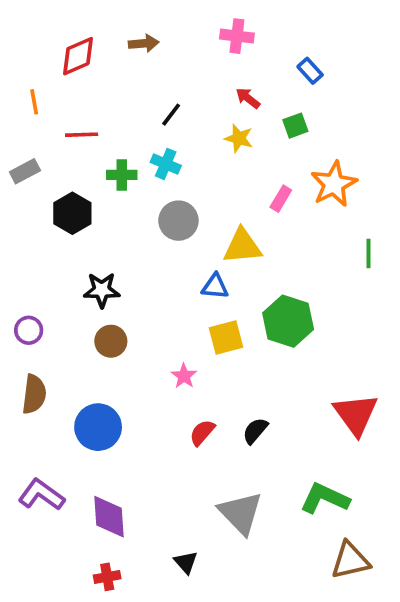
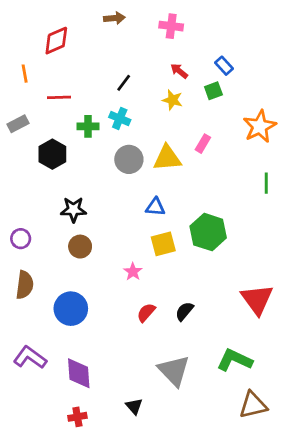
brown arrow: (144, 43) -> (114, 18), moved
blue rectangle: (310, 71) -> (224, 66), moved
orange star: (334, 184) -> (260, 126), moved
yellow triangle: (242, 246) -> (167, 158), moved

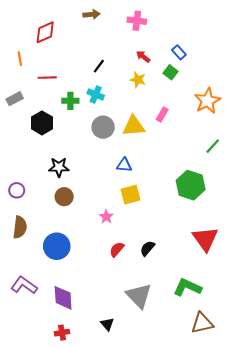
green square: (213, 91) -> (171, 72), turned -32
green line: (266, 183) -> (213, 146), turned 42
green hexagon: (208, 232) -> (191, 185), moved

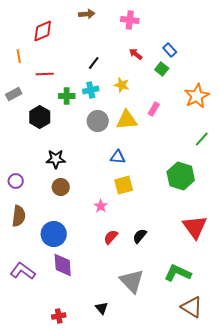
yellow star: (138, 80) -> (122, 85), moved
cyan cross: (96, 94) -> (91, 90), turned -35
purple diamond: (63, 298) -> (63, 265), moved
brown triangle: (202, 323) -> (192, 307), turned 45

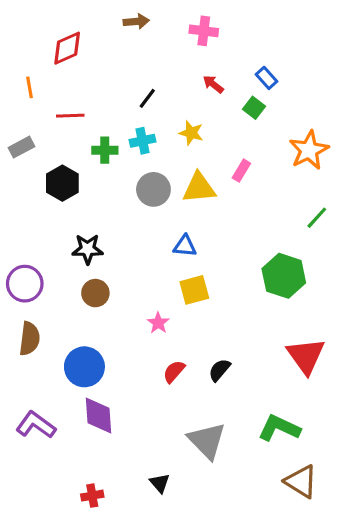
purple circle: (16, 181) -> (25, 284), size x1.5

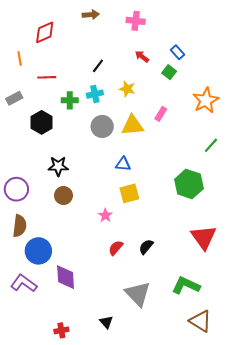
blue circle: (84, 367) -> (38, 251), moved

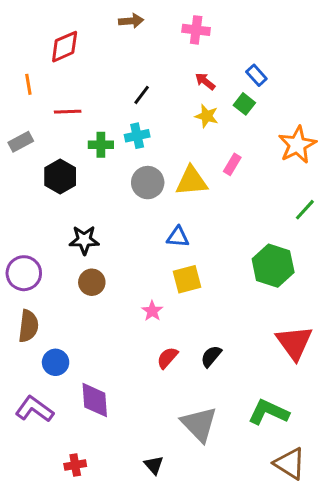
yellow star: (127, 89) -> (207, 116), moved
blue circle: (38, 251) -> (56, 362), size x0.7
red cross: (61, 330) -> (75, 465), moved

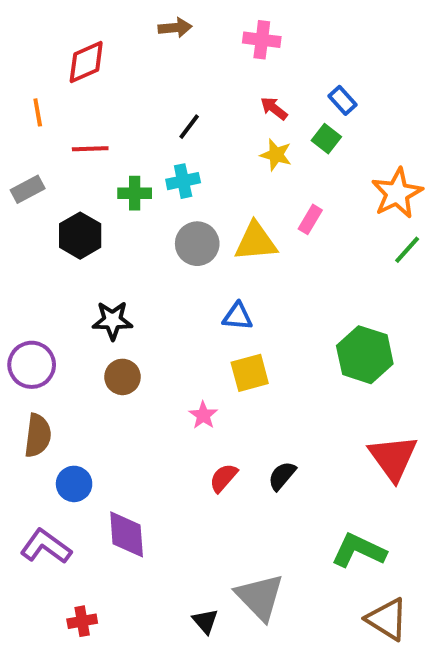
green line: (305, 210) -> (407, 250), moved
gray triangle: (199, 424) -> (260, 597), moved
red cross: (75, 465) -> (82, 621), moved

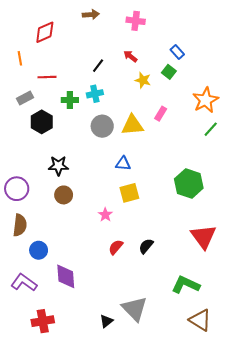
red arrow: (274, 108) -> (130, 56), moved
gray rectangle: (28, 189) -> (25, 98), moved
red cross: (82, 621) -> (43, 321), size x1.5
black triangle: (205, 621) -> (106, 321), turned 32

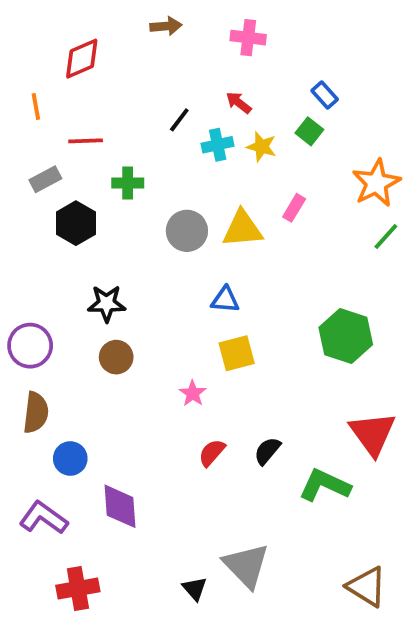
cyan cross: (95, 94) -> (218, 145), moved
green L-shape: (186, 285) -> (325, 485), moved
black triangle: (106, 321) -> (195, 589), turned -32

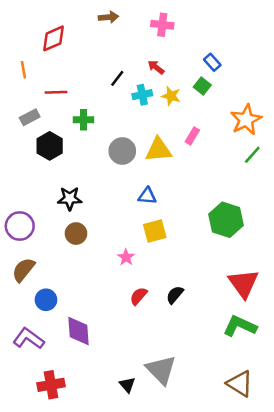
brown semicircle: (36, 413) -> (23, 270), turned -148
green L-shape: (325, 485) -> (240, 326), moved

